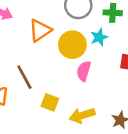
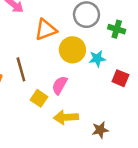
cyan star: (99, 37) -> (97, 59), moved
pink semicircle: (84, 71) -> (60, 85), moved

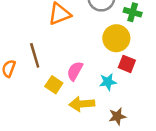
yellow circle: (72, 50) -> (116, 38), moved
cyan star: (97, 59) -> (108, 82), moved
red square: (120, 78) -> (127, 64), moved

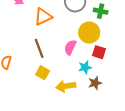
brown line: (35, 55) -> (39, 48), moved
pink semicircle: (75, 71) -> (70, 47), moved
brown star: (117, 116) -> (95, 83), moved

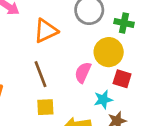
yellow square: (43, 73) -> (45, 107), turned -32

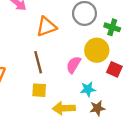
red square: (122, 79) -> (114, 69), moved

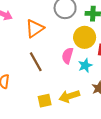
cyan star: (88, 89) -> (85, 65), moved
yellow square: (39, 90) -> (45, 101), moved

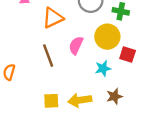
pink semicircle: (68, 56) -> (76, 45), moved

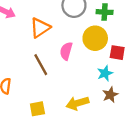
cyan star: (103, 68) -> (105, 73), moved
yellow square: (51, 101) -> (37, 109), moved

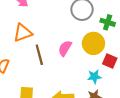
orange triangle: (40, 28) -> (23, 33), moved

